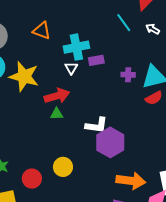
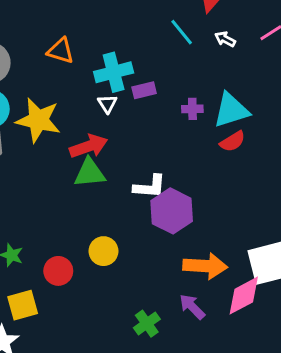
green triangle: (57, 114) -> (90, 173), size x1.6

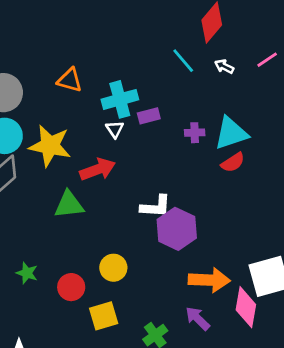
green triangle: (90, 173) -> (69, 205), moved
pink diamond: (244, 296) -> (246, 307), turned -51
yellow square: (23, 305) -> (104, 316), moved

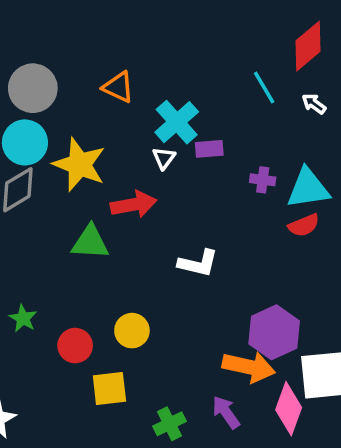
cyan cross: (120, 99) -> (177, 122), turned -36
purple hexagon: (177, 229) -> (274, 332), moved

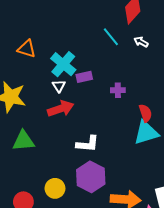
cyan triangle: (308, 188) -> (146, 133), moved
red arrow: (134, 204) -> (61, 109), moved
red semicircle: (304, 225) -> (145, 113), turned -78
purple hexagon: (274, 332) -> (91, 177), moved

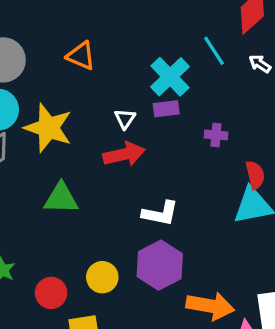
cyan cross: (63, 64) -> (170, 77), moved

